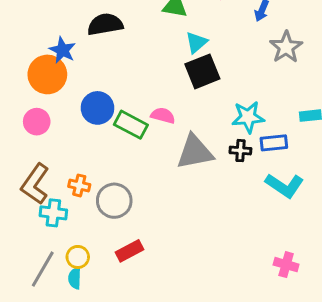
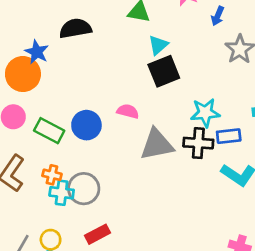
blue circle: (98, 108) -> (86, 125), moved
green rectangle: (131, 125) -> (49, 131), moved
black cross: (240, 151) -> (198, 143), size x1.5
cyan cross: (53, 213) -> (62, 193), moved

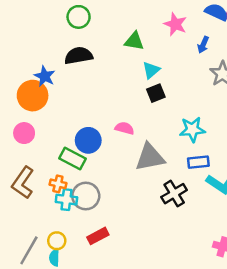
black square: (164, 71) -> (156, 93), size x0.7
green rectangle: (49, 131) -> (72, 158), moved
blue rectangle: (229, 136) -> (198, 162), moved
black cross: (198, 143) -> (174, 194), moved, turned -35

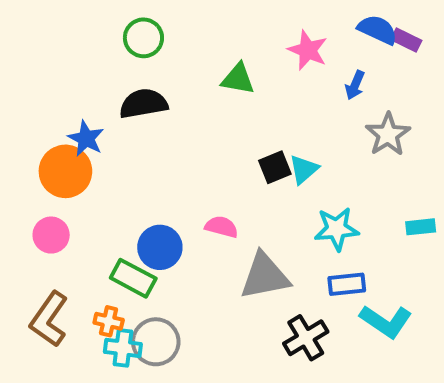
cyan triangle: (151, 70) -> (304, 169), moved

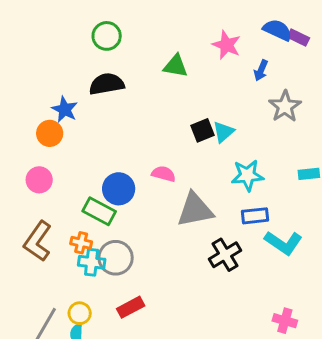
orange circle: (65, 171) -> (50, 133), size x0.7

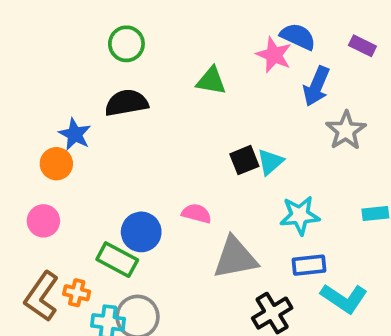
blue semicircle: (277, 30) -> (298, 36), moved
blue arrow: (261, 70) -> (316, 86), size x1.5
orange cross: (81, 243) -> (77, 293), moved

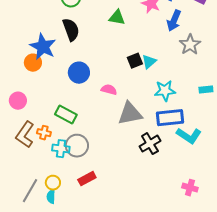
black semicircle: (126, 103) -> (71, 30), turned 80
blue star: (75, 134) -> (43, 47), size x1.5
pink circle: (43, 221) -> (18, 101), moved
blue circle: (141, 232) -> (79, 73), moved
blue rectangle: (309, 265) -> (170, 118), size x1.5

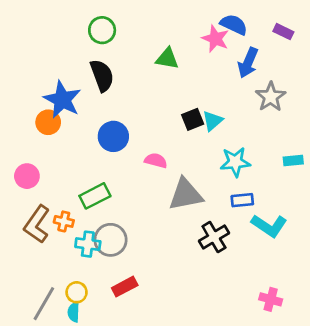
green rectangle: (66, 115) -> (95, 196), turned -55
blue rectangle: (170, 118) -> (242, 200), size x0.6

